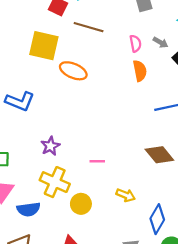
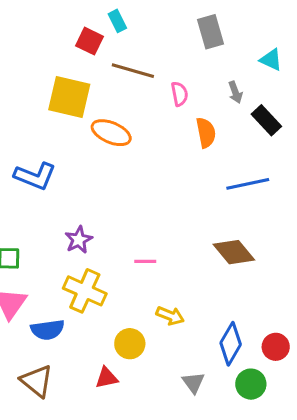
gray arrow: (161, 42) -> (235, 92), turned 40
pink semicircle: (135, 43) -> (179, 94), moved
yellow arrow: (126, 195) -> (170, 316), moved
yellow circle: (81, 204) -> (130, 344), moved

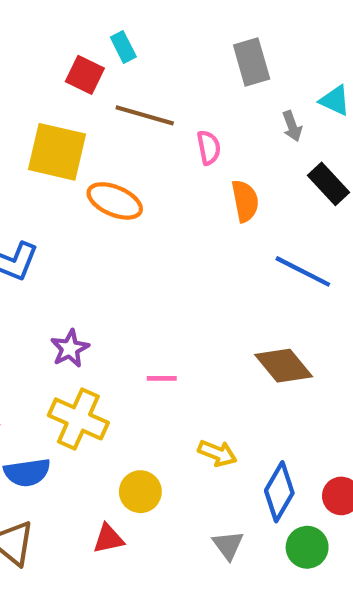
gray arrow: (235, 92) -> (292, 126), moved
blue line: (248, 184) -> (303, 271), turned 39
yellow arrow: (170, 316) -> (217, 453), moved

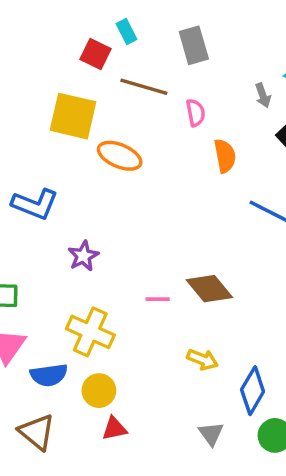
gray rectangle: (252, 62) -> (194, 45), moved
purple star: (70, 348) -> (83, 256), moved
brown diamond: (284, 366) -> (209, 289), moved
yellow circle: (140, 492) -> (99, 391), moved

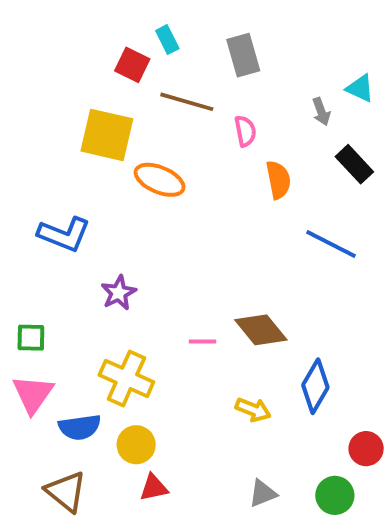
blue diamond: (253, 391) -> (315, 386), moved
gray triangle: (211, 434) -> (263, 493), turned 44

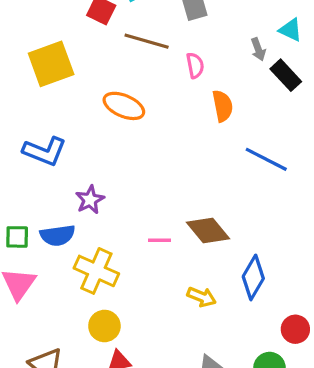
yellow square: (107, 135) -> (51, 64), moved, turned -33
black rectangle: (354, 164) -> (286, 75), moved
blue semicircle: (80, 427) -> (58, 235), moved

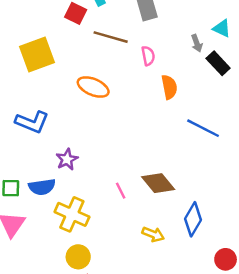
pink line: (159, 240) -> (121, 191), turned 63

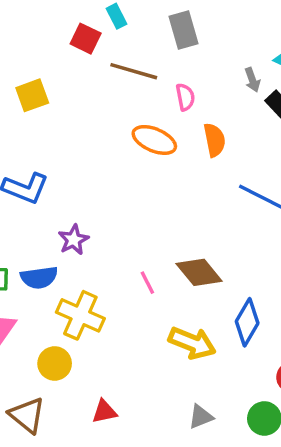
yellow square: (37, 55) -> (32, 95), size x0.7
orange ellipse: (93, 87) -> (154, 140), moved
yellow arrow: (153, 234) -> (192, 343), size x1.5
yellow circle: (78, 257) -> (55, 363), moved

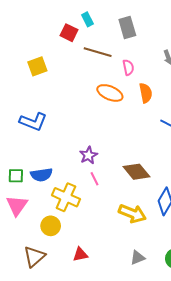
purple star: (74, 240) -> (88, 155), moved
pink line: (147, 283) -> (95, 179), moved
brown triangle: (27, 415) -> (34, 257), turned 40

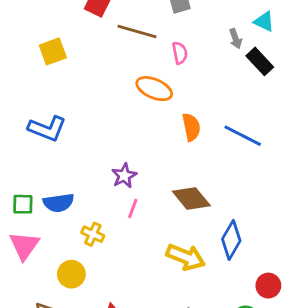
orange semicircle: (146, 93) -> (191, 127), moved
pink line: (95, 179) -> (133, 208), turned 48
yellow cross: (66, 197) -> (93, 234), size x0.6

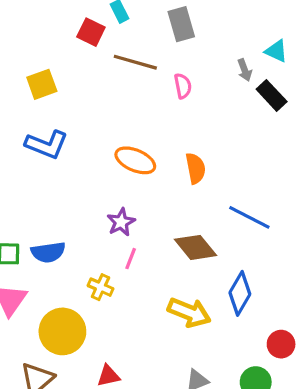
orange ellipse: (154, 89) -> (135, 160), moved
blue L-shape: (47, 129) -> (47, 145), moved
blue line: (243, 136) -> (249, 217), moved
yellow cross: (93, 234) -> (100, 287), moved
yellow circle: (71, 274) -> (62, 331), size x1.5

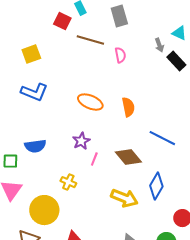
blue semicircle: (48, 252) -> (35, 146), moved
pink line: (131, 259) -> (94, 159), moved

